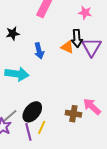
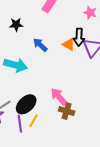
blue arrow: (39, 51) -> (40, 45), turned 140
pink arrow: (92, 107) -> (59, 97), moved

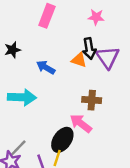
black ellipse: (26, 104) -> (62, 140), moved
brown cross: (67, 111) -> (92, 100), moved

